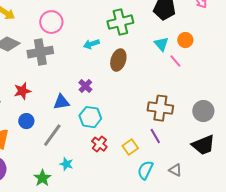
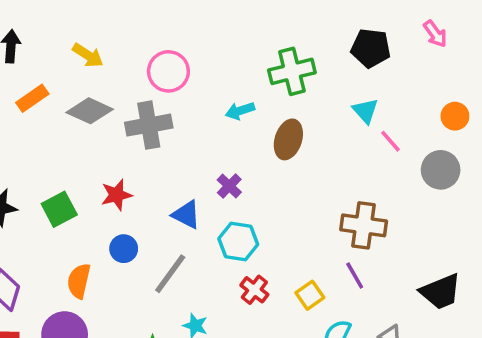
orange circle: (185, 40) -> (455, 116), moved
blue triangle: (61, 102) -> (186, 215), turned 36
gray circle: (203, 111) -> (441, 170), moved

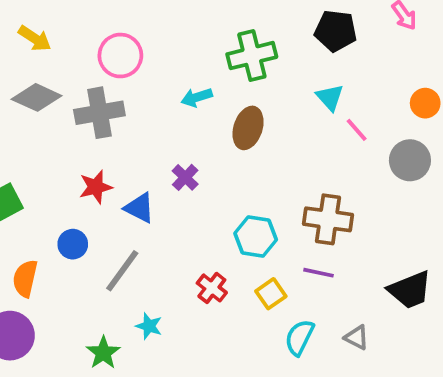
red star: (116, 195) -> (96, 187), moved
cyan hexagon: (238, 241) -> (256, 237), moved
purple line: (355, 276) -> (319, 273), turned -48

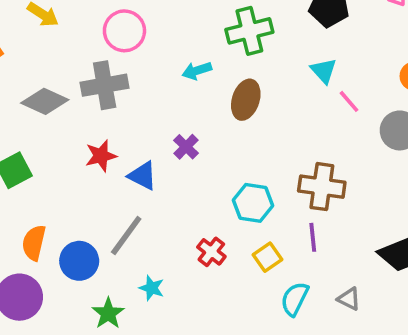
gray diamond: (37, 97) -> (45, 101), moved
blue circle: (73, 244) -> (79, 261), moved, size x1.4
purple line: (319, 273) -> (313, 237), turned 72

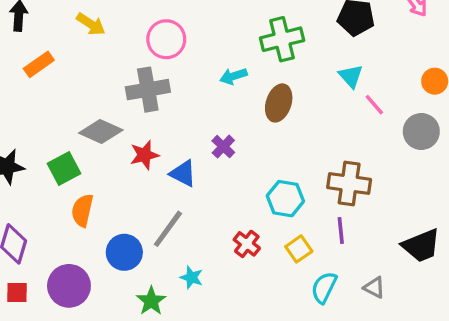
gray diamond: (45, 101) -> (101, 131), moved
orange semicircle: (34, 243) -> (82, 210), moved

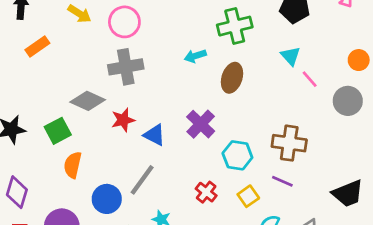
pink circle: (166, 39) -> (124, 22), moved
purple cross: (223, 147) -> (201, 124), moved, size x1.5
purple line: (341, 230) -> (282, 181), turned -60

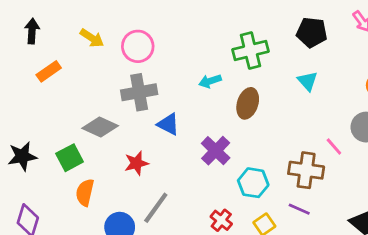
pink line: (310, 79) -> (334, 147), moved
red star: (123, 120) -> (136, 163), moved
blue triangle: (154, 135) -> (168, 124), moved

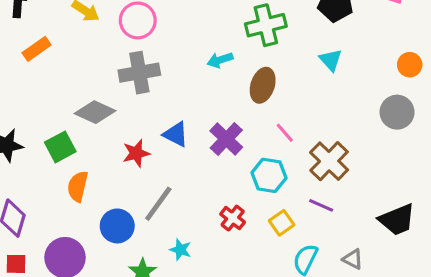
blue triangle: (168, 124) -> (176, 134), moved
pink line: (334, 147) -> (285, 133), moved
brown cross: (306, 170) -> (329, 161), turned 36

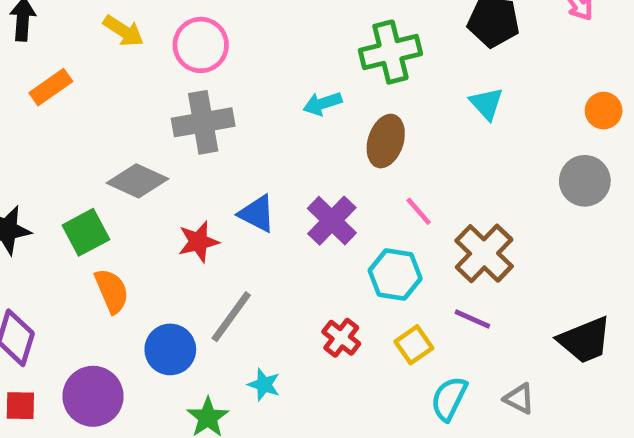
orange semicircle: (78, 186) -> (112, 291), turned 144

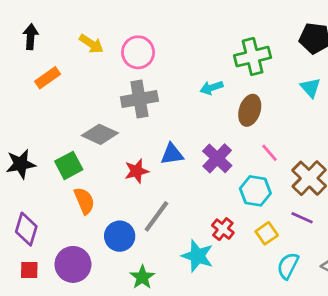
blue triangle: (257, 214) -> (172, 154), turned -35
cyan star: (264, 385) -> (197, 256), moved, size x1.6

